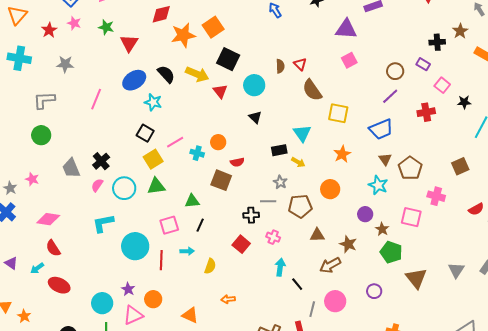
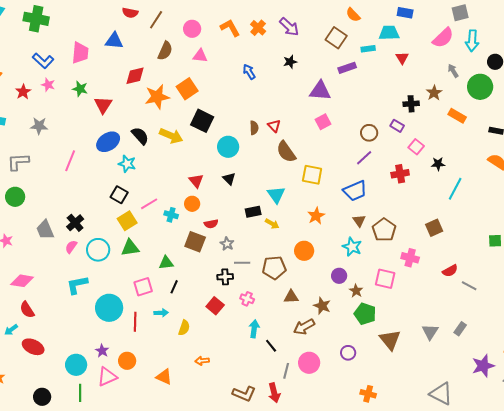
red triangle: (220, 91) -> (196, 181), moved
gray star: (280, 182) -> (227, 244), moved

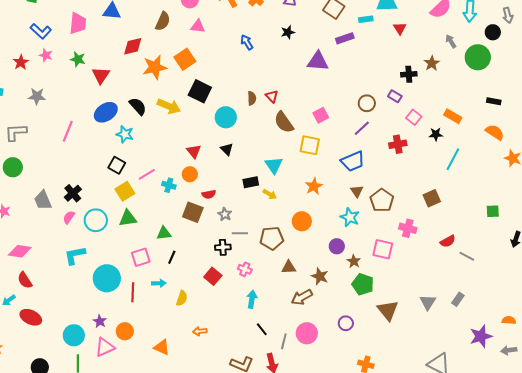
orange rectangle: (457, 116) -> (453, 116), moved
pink square: (323, 122) -> (321, 115), moved
black line: (271, 346) -> (262, 329), moved

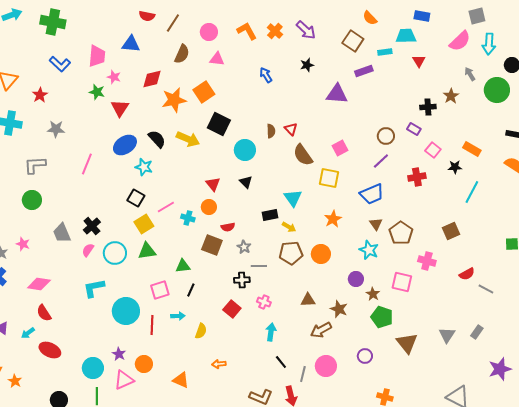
pink star: (46, 55) -> (114, 77), moved
brown pentagon: (272, 238) -> (291, 253), moved

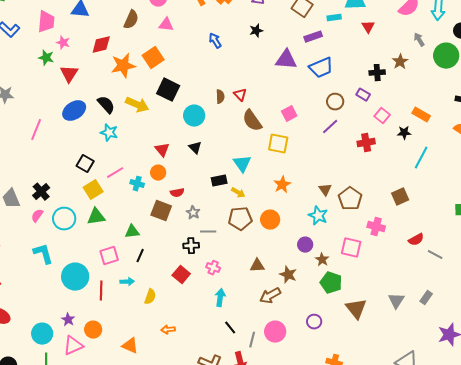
cyan star: (144, 167) -> (109, 133), moved
blue trapezoid: (372, 194) -> (321, 68), moved
cyan L-shape: (94, 288) -> (43, 254), turned 85

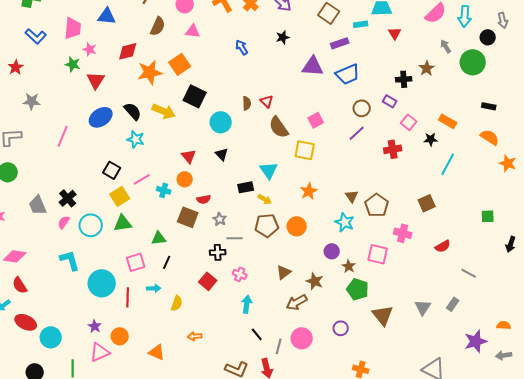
gray line: (435, 255) -> (469, 273), moved
brown triangle: (257, 266) -> (284, 272), turned -35
cyan circle: (42, 334) -> (51, 337), moved

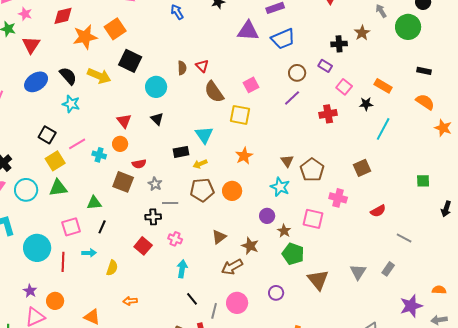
yellow arrow: (265, 199) -> (200, 164), turned 128

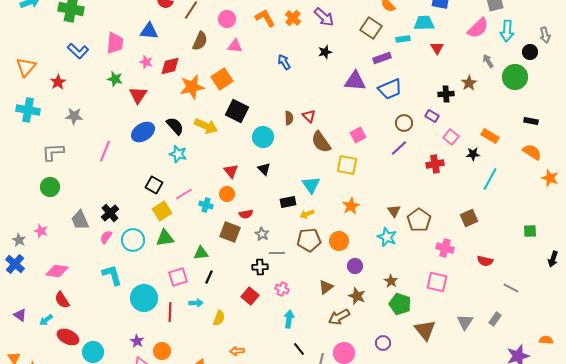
pink star: (25, 14) -> (146, 62), moved
red semicircle: (378, 211) -> (485, 261), turned 42
purple circle: (267, 216) -> (355, 266), moved
pink square: (313, 219) -> (437, 282), moved

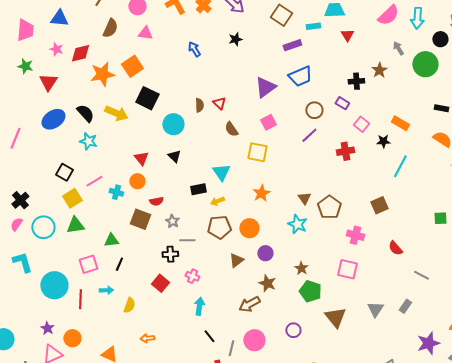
purple triangle: (355, 81) -> (265, 87), moved, turned -40
brown semicircle: (321, 142) -> (231, 129), size x0.7
red semicircle: (485, 261) -> (395, 248), turned 35
brown triangle: (326, 287) -> (236, 260), moved

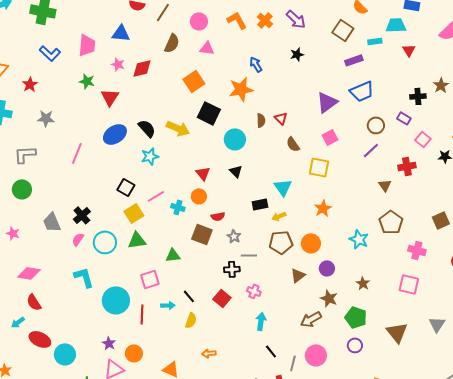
orange star: (102, 74) -> (241, 89), moved
cyan star: (88, 141) -> (150, 156), turned -30
brown triangle: (304, 198) -> (385, 185), moved
black line: (119, 264) -> (189, 296), moved, turned -64
green pentagon: (310, 291) -> (356, 317), moved

